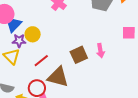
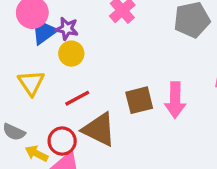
purple star: (19, 41) -> (67, 29), moved
pink arrow: (100, 51) -> (175, 100), size x1.5

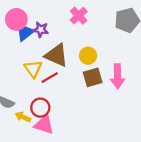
yellow circle: (71, 54) -> (88, 56), moved
yellow triangle: (31, 83) -> (33, 69), moved
brown triangle: (99, 129) -> (56, 55), moved

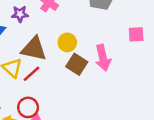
purple star: (41, 30) -> (20, 14), moved
brown square: (93, 77) -> (77, 64), turned -30

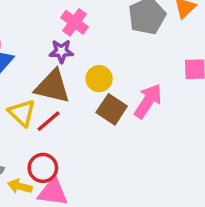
purple star: (20, 14) -> (61, 51), moved
pink arrow: (103, 58) -> (148, 101), turned -135

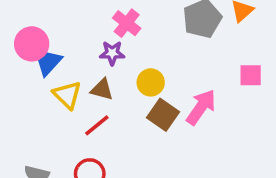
brown triangle: (52, 87) -> (102, 89), size x0.6
yellow triangle: (22, 113) -> (67, 95), moved

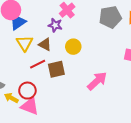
pink arrow: (201, 107) -> (97, 81), moved
brown square: (163, 115) -> (56, 69), moved, turned 30

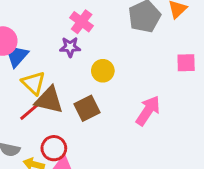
brown triangle: (45, 44) -> (49, 100), moved, size x1.5
red line: (38, 64) -> (30, 111), moved

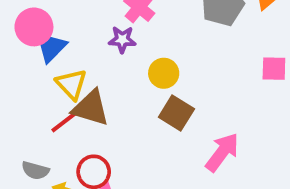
brown square: (87, 108) -> (176, 113), moved, turned -35
pink arrow: (148, 111) -> (222, 152), moved

